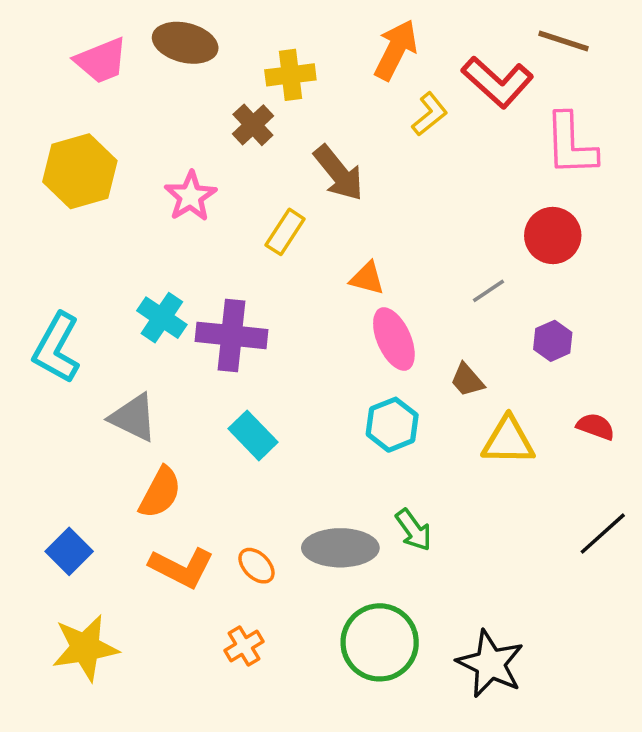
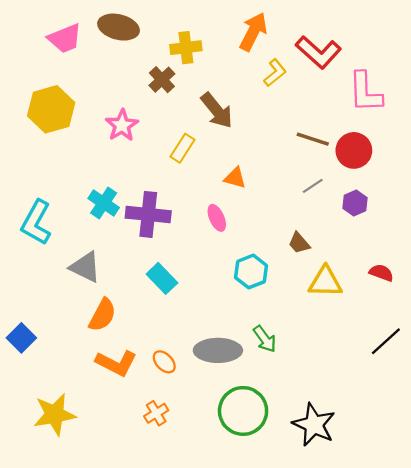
brown line: (563, 41) -> (313, 139), moved
pink ellipse: (394, 339) -> (217, 218), moved, size x0.7
purple hexagon: (553, 341) -> (355, 203), moved
blue square: (69, 551) -> (21, 338), moved

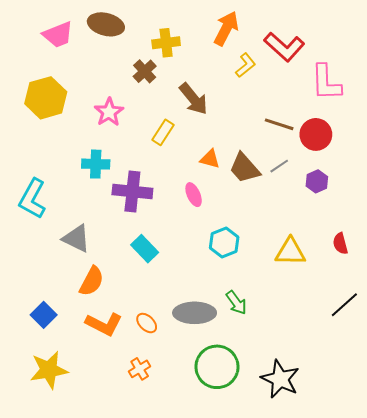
cyan cross: (104, 203) -> (96, 164), moved, turned -32
brown trapezoid: (299, 243) -> (245, 168), moved, size x1.6
red semicircle: (381, 273) -> (340, 244), turned -125
blue square: (21, 338) -> (44, 315), moved

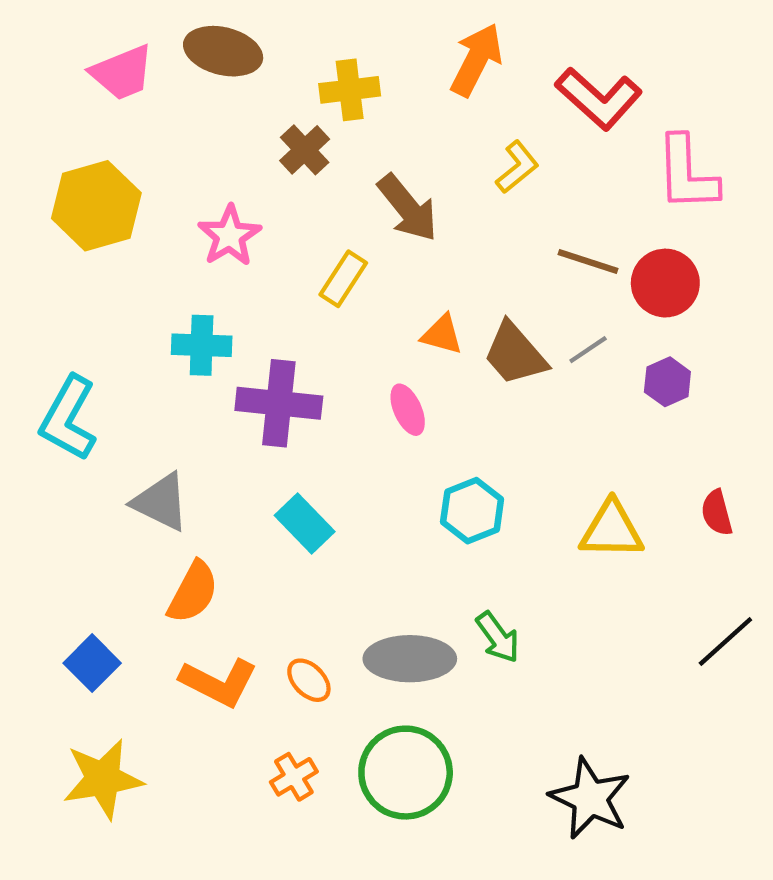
yellow L-shape: (246, 65) -> (517, 167), moved
green circle: (217, 367) -> (406, 773), moved

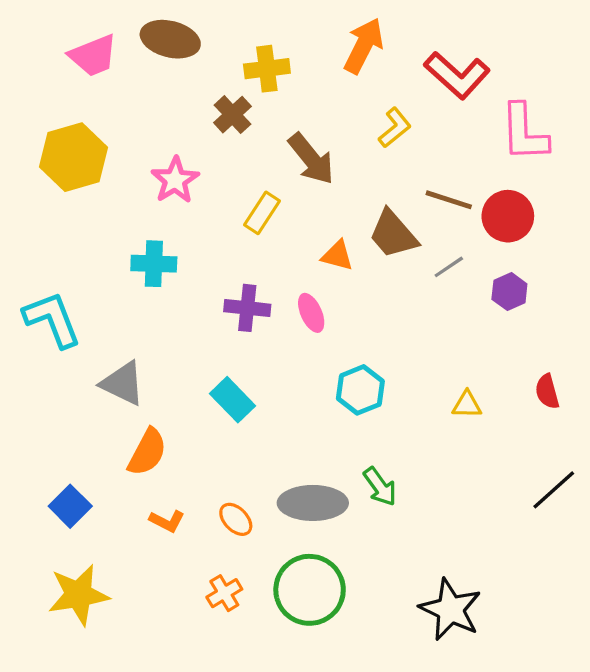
brown trapezoid: (515, 354) -> (393, 234), moved
purple cross: (279, 403) -> (247, 308), moved, size x0.7
cyan L-shape: (68, 418) -> (52, 319), turned 130
yellow triangle: (612, 530) -> (467, 405), size x0.6
orange L-shape: (219, 682) -> (167, 521), size x0.6

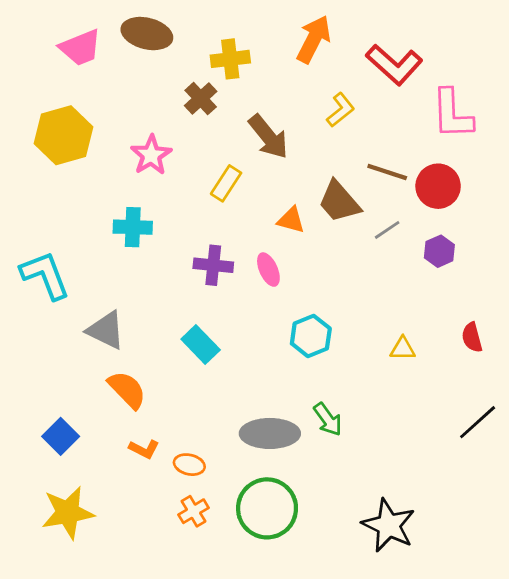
orange semicircle: (147, 452) -> (127, 390), turned -72
orange ellipse: (236, 519) -> (189, 465), moved, turned -32

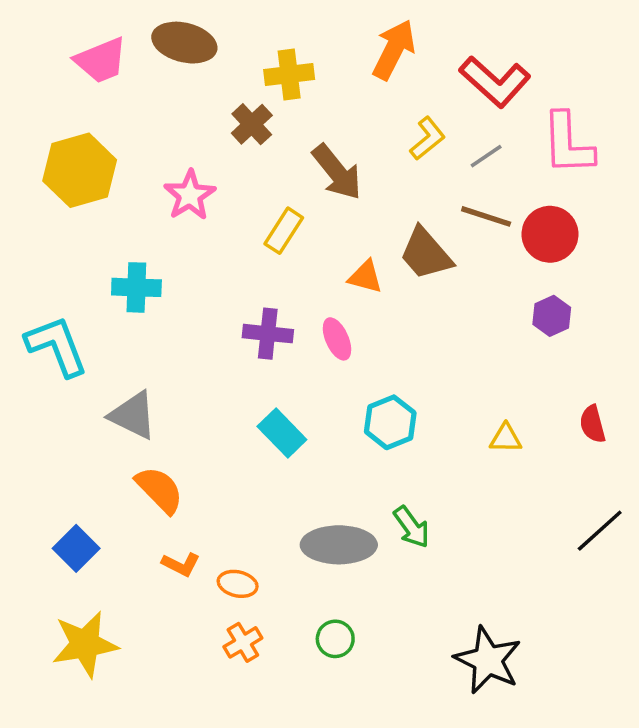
cyan cross: (133, 227) -> (136, 287), moved
gray line: (387, 230) -> (486, 156), moved
cyan rectangle: (201, 344) -> (282, 433), moved
green circle: (267, 508) -> (335, 639), size x0.5

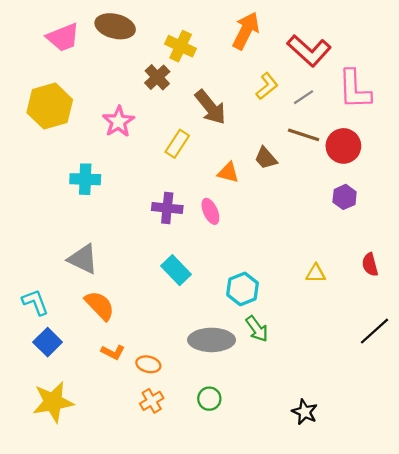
yellow cross: (289, 74) -> (181, 46), turned 32
brown trapezoid: (426, 254) -> (266, 158), size x0.7
cyan L-shape: (57, 346) -> (35, 302), moved, size x0.7
cyan hexagon: (390, 422) -> (243, 289), moved
black star: (488, 660) -> (305, 412), size x0.6

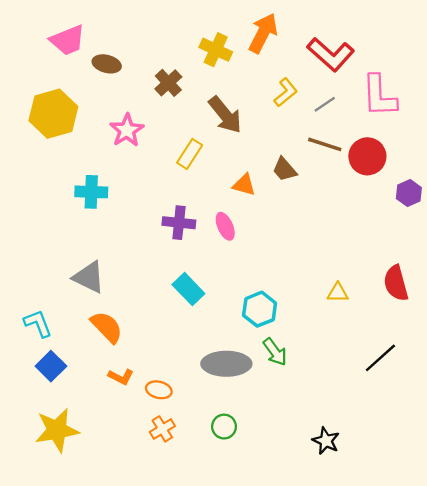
brown ellipse: (115, 26) -> (107, 64), moved, size x0.7
yellow cross: (181, 46) -> (216, 50), moved
purple hexagon: (345, 197) -> (409, 193), moved
red semicircle: (370, 265) -> (396, 283), size x1.4
black line: (374, 331) -> (380, 358), moved

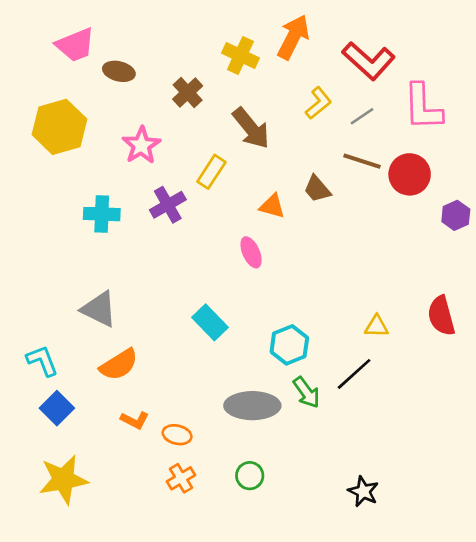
purple cross: (179, 223) -> (168, 205), moved, turned -36
orange semicircle: (107, 327) -> (119, 365), turned 102
black line: (380, 358) -> (354, 374), moved

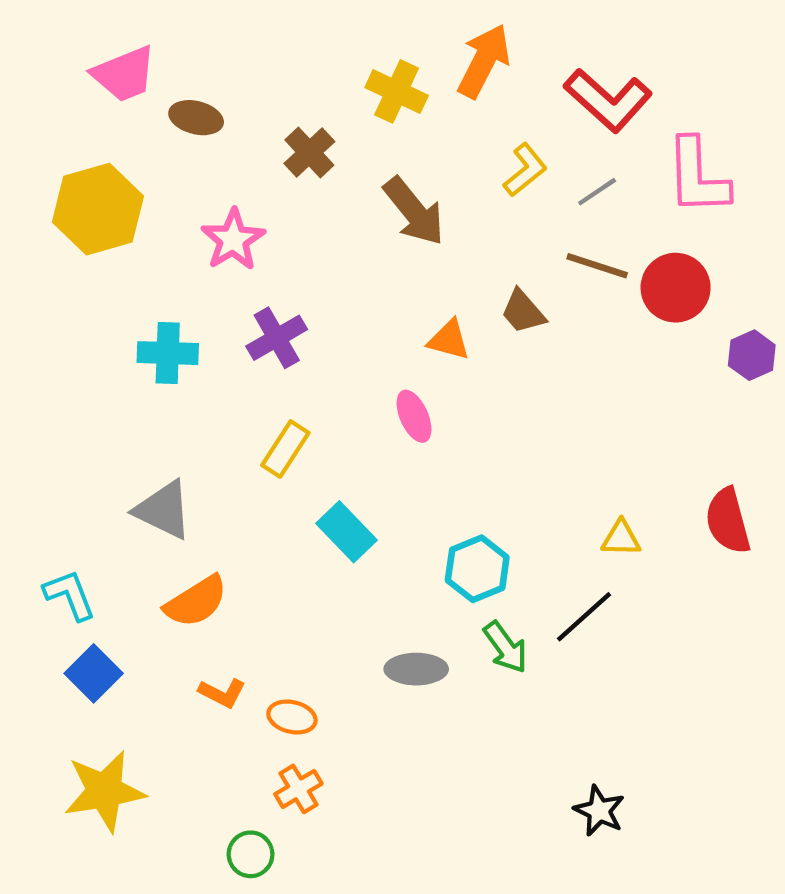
yellow rectangle: (211, 172) -> (285, 449), moved
gray ellipse: (252, 406) -> (416, 669), size x0.7
green circle: (250, 476) -> (251, 854), moved

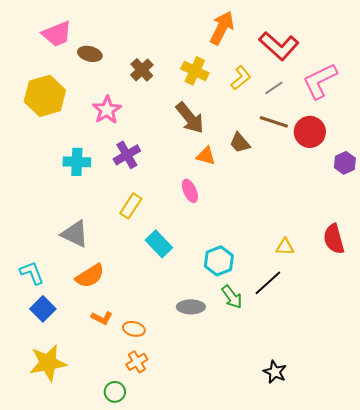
yellow cross: (397, 91) -> (195, 71), moved
pink L-shape: (697, 176) -> (320, 81), turned 66
brown arrow: (414, 211) -> (190, 118), moved

